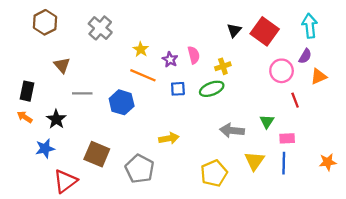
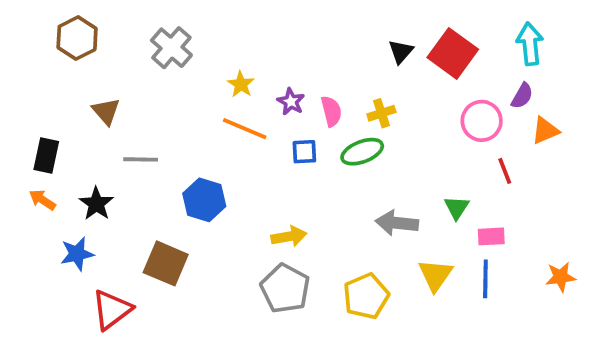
pink semicircle: (194, 55) -> (331, 111), moved
blue hexagon: (122, 102) -> (204, 200), moved
gray pentagon: (140, 169) -> (285, 288), moved

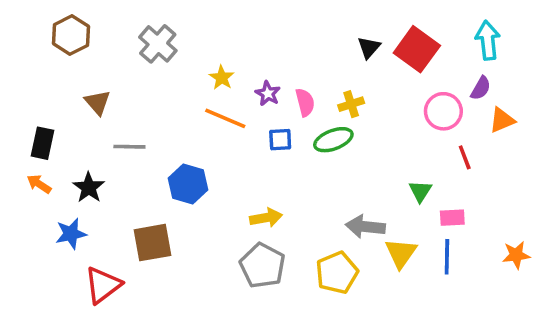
gray arrow: (397, 223) -> (365, 227), moved
brown square: (166, 263) -> (153, 243), turned -33

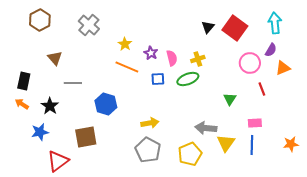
green triangle: (420, 191) -> (230, 99), moved

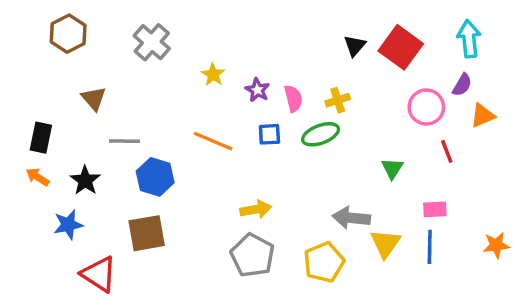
orange line: (127, 67) -> (213, 141), moved
blue hexagon: (106, 104) -> (155, 177), moved
red triangle: (58, 161) -> (99, 274), turned -50

